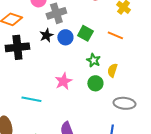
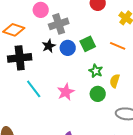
green square: (85, 33) -> (88, 44), turned 35
cyan line: (31, 99) -> (34, 89), moved, turned 42

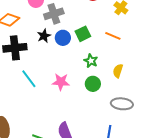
yellow semicircle: (115, 81) -> (118, 71), moved
pink star: (66, 92) -> (61, 82), turned 30

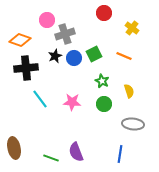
yellow semicircle: (118, 71) -> (129, 91), turned 144

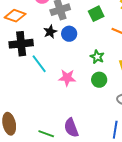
green square: (94, 54) -> (96, 14), moved
cyan line: (40, 99) -> (39, 64), moved

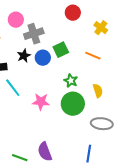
green square: (96, 14) -> (61, 50), moved
green circle: (99, 80) -> (73, 104), size x1.5

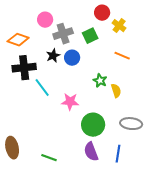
yellow cross: (101, 28) -> (119, 26), moved
green square: (61, 50) -> (90, 36), moved
yellow semicircle: (98, 91) -> (116, 91), moved
green circle: (73, 104) -> (93, 125), moved
purple semicircle: (45, 152) -> (91, 152), moved

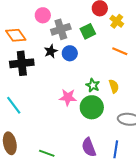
orange diamond: (18, 40) -> (16, 35), turned 35
green star: (100, 81) -> (93, 85), moved
cyan line: (42, 88) -> (14, 105), moved
green circle: (93, 125) -> (92, 107), moved

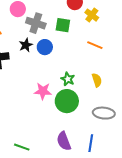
gray cross: (61, 29) -> (36, 23), turned 36
green square: (88, 31) -> (63, 25), turned 35
yellow semicircle: (114, 86) -> (97, 80), moved

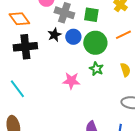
orange line: (95, 45) -> (123, 35), turned -49
green circle: (67, 101) -> (95, 43), moved

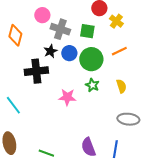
orange diamond: (19, 19) -> (15, 35), turned 50
black cross: (25, 47) -> (36, 71), moved

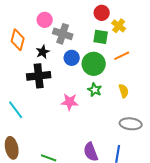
green square: (87, 31) -> (101, 37), moved
black star: (50, 51) -> (43, 52), moved

